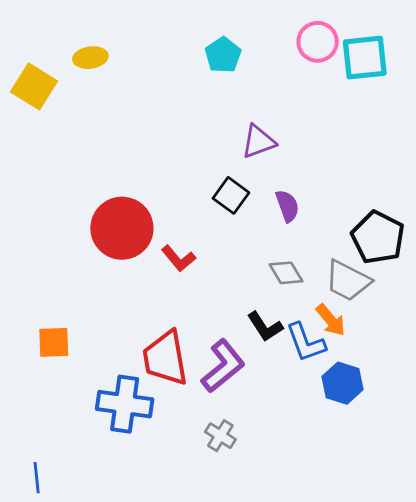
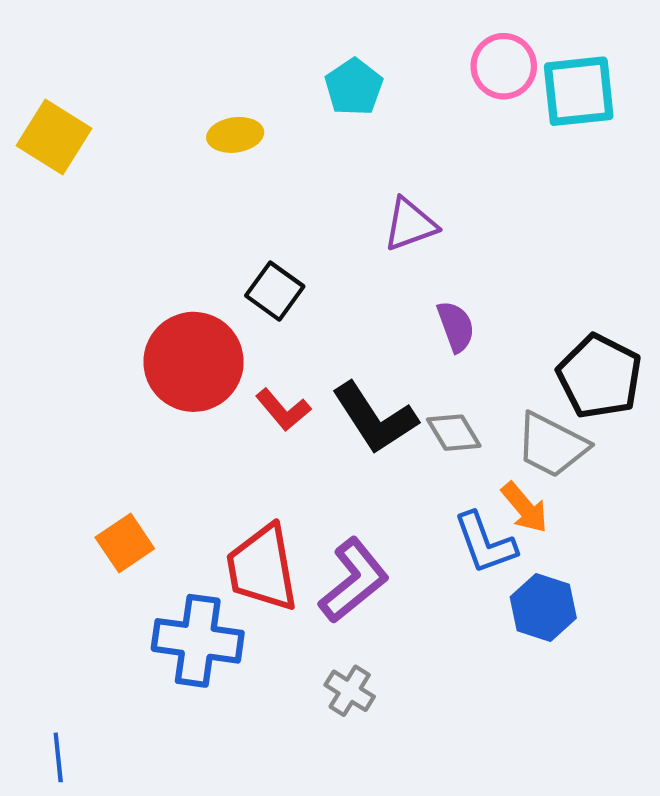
yellow ellipse: (90, 58) -> (235, 135), moved
black square: (231, 195) -> (275, 291), moved
black L-shape: (265, 327) -> (375, 418), moved, size x1.5
orange square: (54, 342) -> (125, 543), moved, turned -32

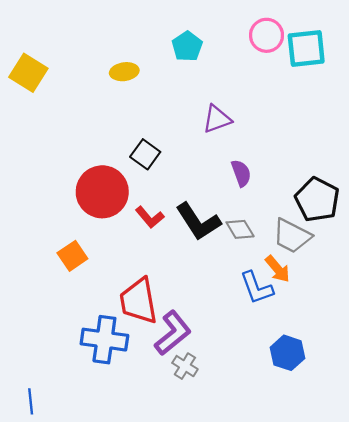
orange square: (125, 543) -> (72, 256), moved
purple L-shape: (354, 580) -> (173, 333), moved
blue hexagon: (543, 608) -> (287, 353), moved

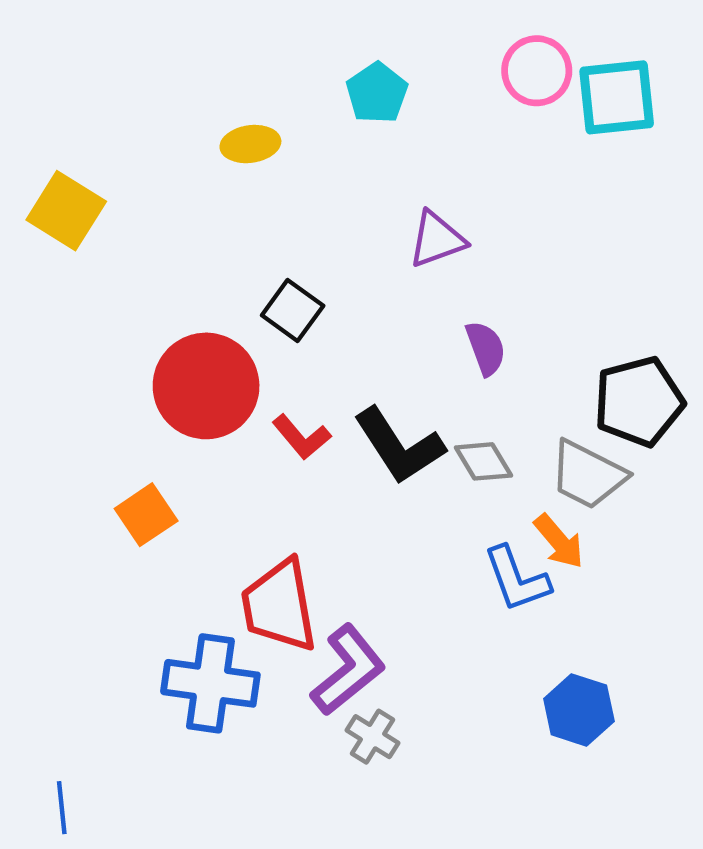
yellow square: (28, 73) -> (66, 211), moved
black pentagon: (317, 200) -> (639, 401), turned 30

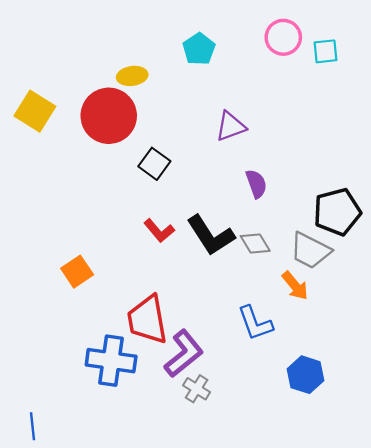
cyan square: (617, 97) -> (325, 51), size x0.6
red circle: (206, 386) -> (109, 116), moved
blue L-shape: (517, 579) -> (255, 323), moved

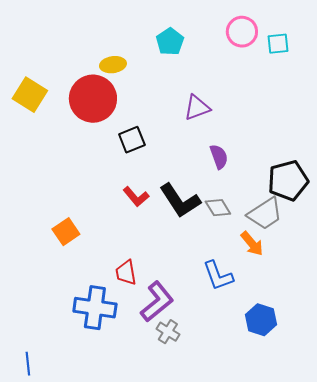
black square: (154, 164) -> (132, 140), turned 32
gray trapezoid: (310, 251) -> (265, 214), turned -60
red trapezoid: (147, 320) -> (126, 273), size x0.6

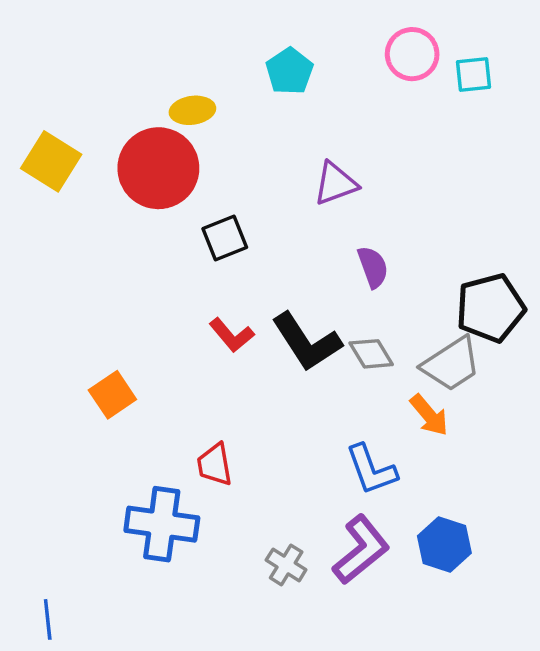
purple L-shape: (157, 302) -> (361, 550), moved

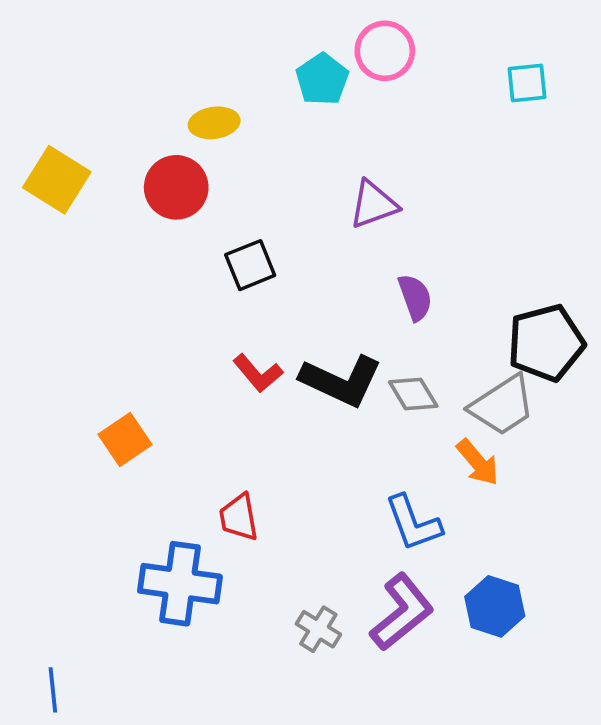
pink circle: (412, 54) -> (385, 51), moved
red circle: (158, 168) -> (176, 187), size x0.7
black L-shape: (307, 342) -> (341, 381), turned -32

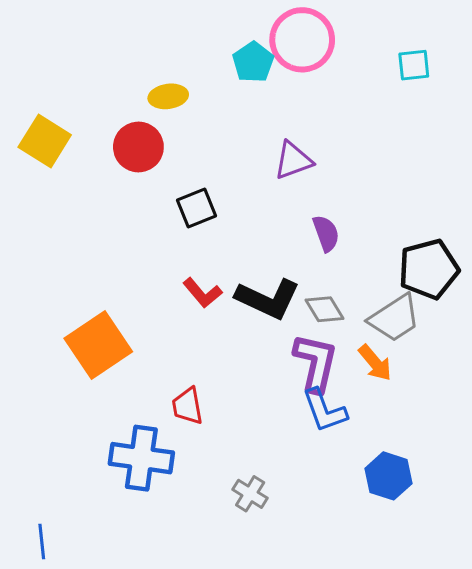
pink circle: (385, 51) -> (302, 40), size x1.4
orange square: (125, 440) -> (98, 345), size x1.6
purple L-shape: (402, 612) -> (316, 363), moved, turned -38

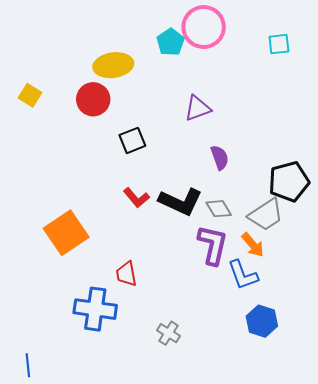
yellow ellipse: (168, 96) -> (113, 65), size x1.5
yellow square: (45, 141) -> (30, 95), size x0.7
blue L-shape: (324, 410) -> (243, 275), moved

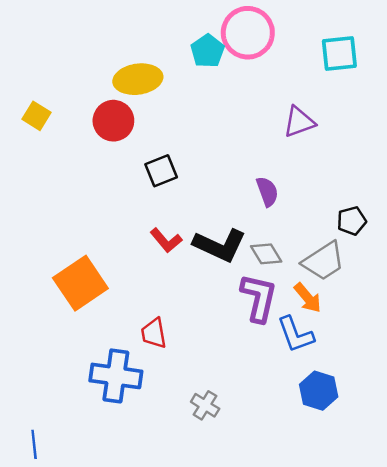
cyan square: (279, 44) -> (339, 53), size x1.4
purple triangle: (198, 108) -> (299, 122), moved
black pentagon: (289, 182) -> (352, 221), size x0.6

